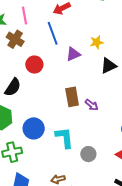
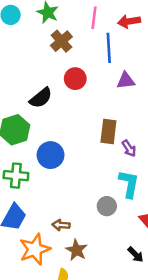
pink line: (24, 15) -> (94, 18), moved
cyan L-shape: (64, 138) -> (129, 184), moved

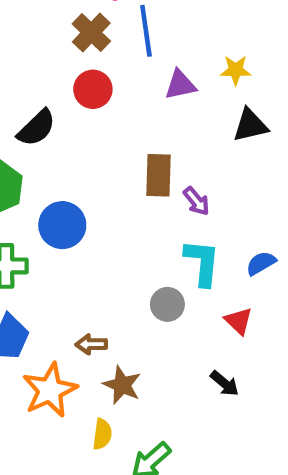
brown cross: (61, 41) -> (91, 33), moved

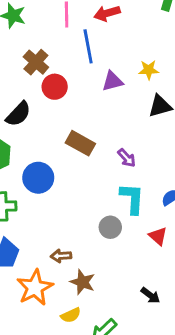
brown cross: (91, 33) -> (36, 62), moved
brown rectangle: (158, 175) -> (80, 143), moved, turned -60
black arrow: (225, 383) -> (150, 295), moved
yellow semicircle: (102, 434) -> (71, 315), turned 60

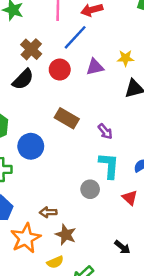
blue line: (88, 46) -> (75, 37), turned 52
red circle: (55, 87) -> (60, 70), moved
black semicircle: (18, 114) -> (23, 79), moved

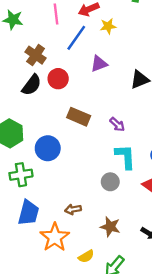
yellow star: (126, 58) -> (108, 26), moved
red circle: (60, 70) -> (58, 79), moved
brown star: (66, 235) -> (110, 227), moved

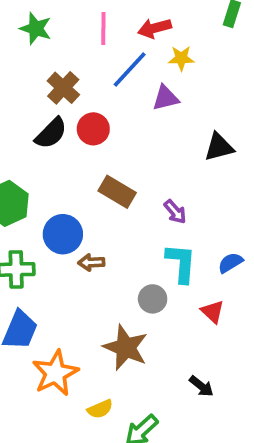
purple triangle: (99, 64) -> (165, 98), moved
brown arrow: (73, 209) -> (91, 262), moved
brown star: (110, 227) -> (126, 348), moved, size x1.4

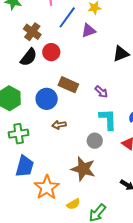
blue circle: (63, 234) -> (47, 99), moved

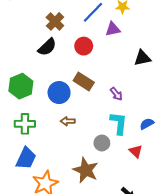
red circle: (51, 52) -> (84, 46), moved

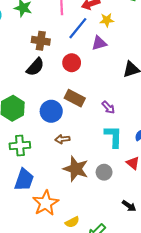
brown cross: (55, 21) -> (41, 41), turned -30
gray circle: (102, 143) -> (104, 172), moved
brown star: (86, 170) -> (76, 169), moved

